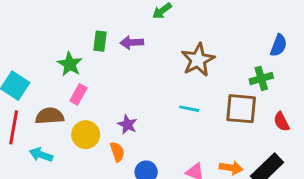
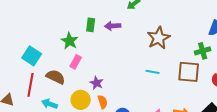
brown semicircle: (50, 116) -> (56, 77), turned 30
purple star: (127, 125) -> (97, 83), moved
yellow circle: (86, 135) -> (81, 100), moved

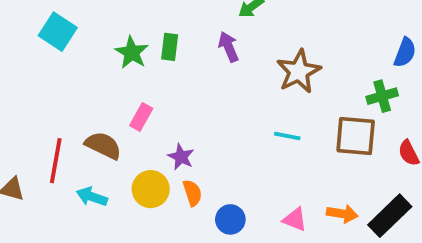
purple arrow: (113, 26) -> (228, 47), moved, turned 70
green star: (70, 41) -> (132, 52), moved
cyan square: (32, 56) -> (58, 32), moved

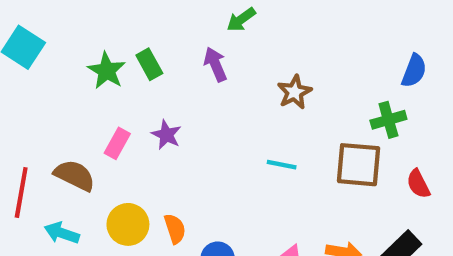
green rectangle: (170, 47) -> (149, 64), turned -36
brown star: (299, 71) -> (294, 92), size x0.7
purple star: (181, 157) -> (166, 135), moved

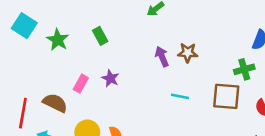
purple arrow: (215, 64) -> (162, 56), moved
green star: (107, 71) -> (58, 40), moved
brown star: (294, 92) -> (188, 53), turned 30

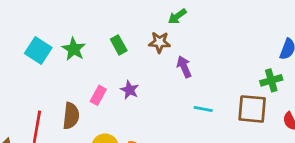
cyan square: (24, 26) -> (38, 50), moved
brown star: (188, 53) -> (160, 42), moved
brown semicircle: (55, 103) -> (71, 116), turned 70

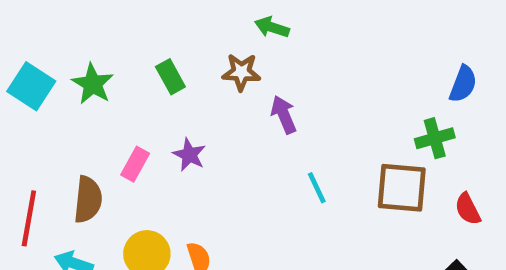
green arrow: (177, 16) -> (272, 27), turned 54
cyan line: (203, 109) -> (317, 188), turned 54

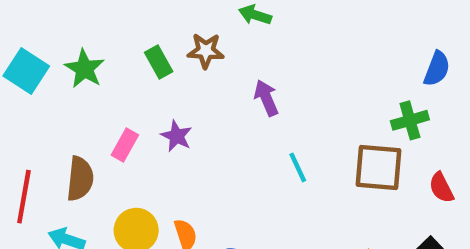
brown star: (241, 72) -> (206, 51), moved

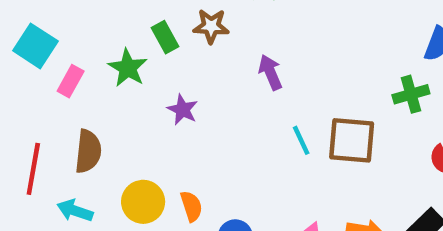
green star: (85, 69) -> (128, 68), moved
pink rectangle: (125, 145) -> (71, 81), moved
brown square: (378, 167) -> (352, 140), moved

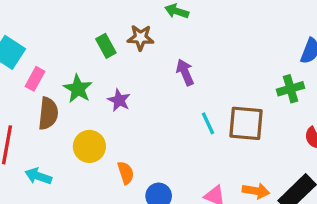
green star: (128, 68) -> (78, 89), moved
brown semicircle: (88, 151) -> (48, 113), moved
yellow circle: (143, 202) -> (89, 146), moved

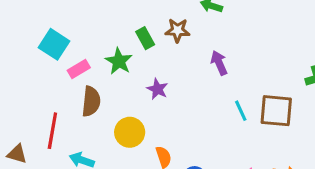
pink rectangle: (35, 79) -> (79, 69), turned 30
green star: (78, 89) -> (119, 61), moved

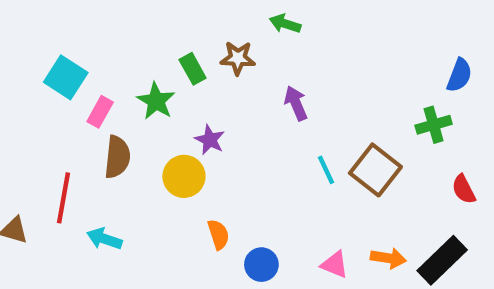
pink rectangle: (79, 69) -> (100, 112), turned -30
brown square: (276, 111) -> (375, 170), turned 33
yellow circle: (130, 132) -> (184, 176), moved

